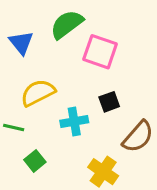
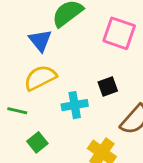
blue triangle: (21, 43) -> (40, 40), moved
pink square: (100, 52) -> (119, 33), moved

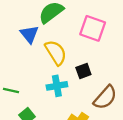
yellow semicircle: (40, 78) -> (56, 53), moved, turned 85

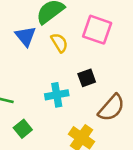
yellow semicircle: (56, 53) -> (59, 43), moved, size x0.7

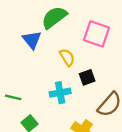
yellow semicircle: (59, 43) -> (67, 57), moved

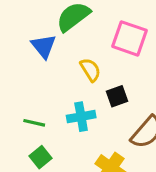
green line: (13, 97) -> (34, 123), moved

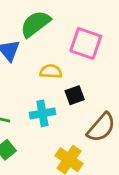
yellow semicircle: (90, 70) -> (51, 71), turned -55

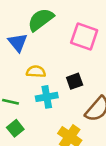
yellow semicircle: (51, 71) -> (36, 72), moved

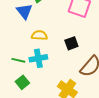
cyan cross: (47, 97) -> (38, 58), moved

